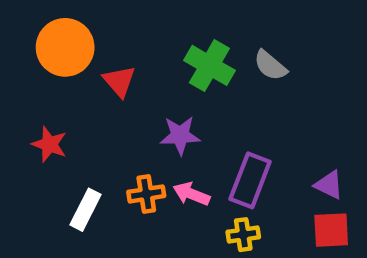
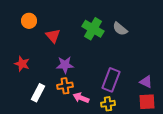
orange circle: (65, 47) -> (29, 21), size x0.6
purple star: (180, 135) -> (65, 65), moved
pink arrow: (191, 194) -> (81, 98), moved

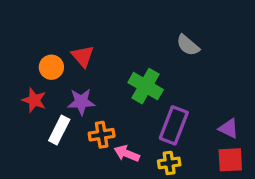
orange circle: (29, 21) -> (51, 67), moved
green cross: (93, 29) -> (146, 86), moved
purple star: (65, 65) -> (81, 102), moved
white rectangle: (38, 93) -> (59, 130), moved

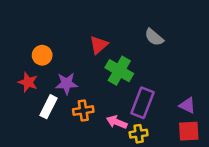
red triangle: (83, 56) -> (99, 45), moved, turned 30
pink arrow: (127, 154) -> (117, 122), moved

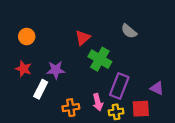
orange circle: (42, 55) -> (27, 37), moved
orange cross: (83, 111) -> (71, 108), moved
pink arrow: (117, 122) -> (98, 102), turned -126
red square: (189, 131) -> (141, 109), moved

